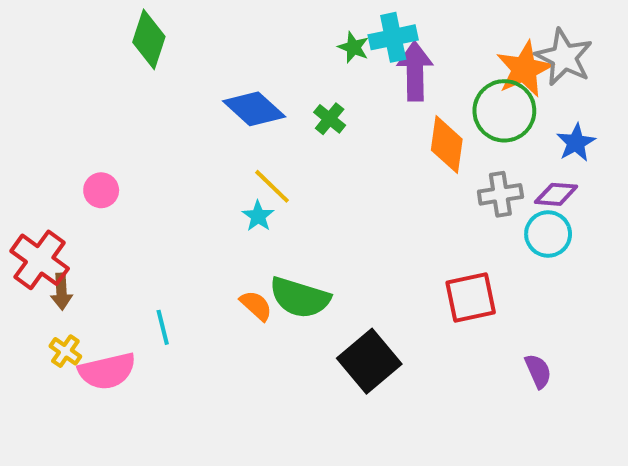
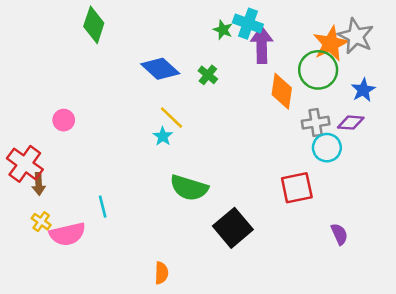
cyan cross: (393, 37) -> (248, 24), turned 32
cyan circle: (548, 234) -> (327, 148), moved
orange semicircle: (256, 306) -> (161, 273), moved, turned 50

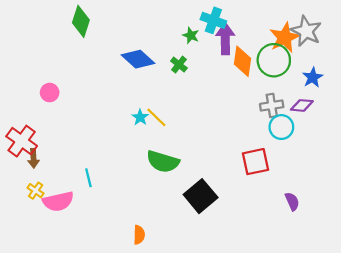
green star: (223, 30) -> (191, 35), moved
orange diamond: (282, 91) -> (243, 61), moved
yellow line: (171, 118) -> (156, 117), moved
pink circle: (64, 120) -> (50, 93), moved

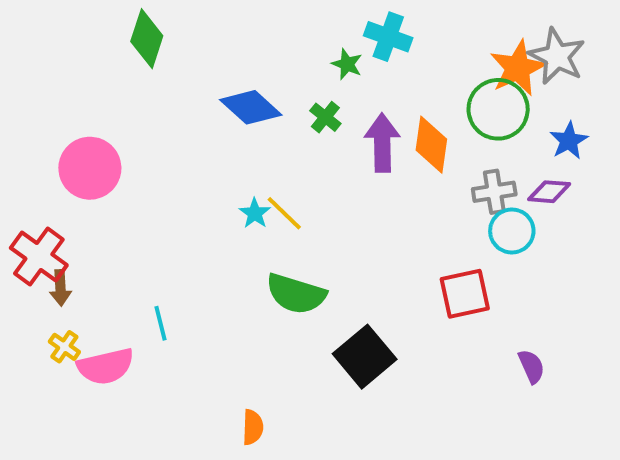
purple arrow: (225, 39) -> (382, 143), moved
orange diamond: (243, 61) -> (431, 145), moved
pink circle: (50, 93) -> (90, 168), size x1.8

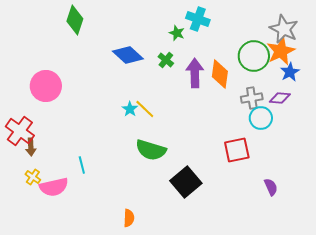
orange star: (518, 68) -> (281, 51), moved

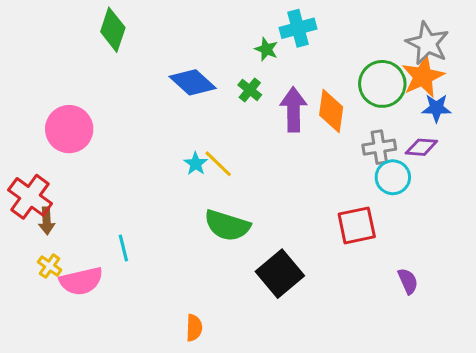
cyan cross: (198, 19) -> (298, 28), turned -35
blue star: (290, 72) -> (436, 108), turned 30

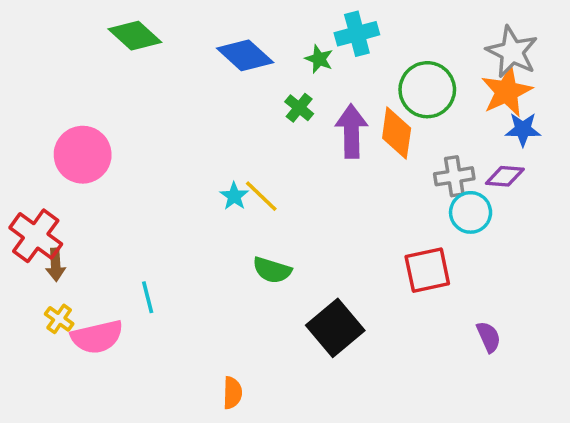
green diamond: (113, 30) -> (135, 36), turned -66
blue diamond: (193, 82) -> (245, 55), moved
green circle: (382, 84) -> (427, 90), moved
green semicircle: (227, 225) -> (272, 270), size x0.7

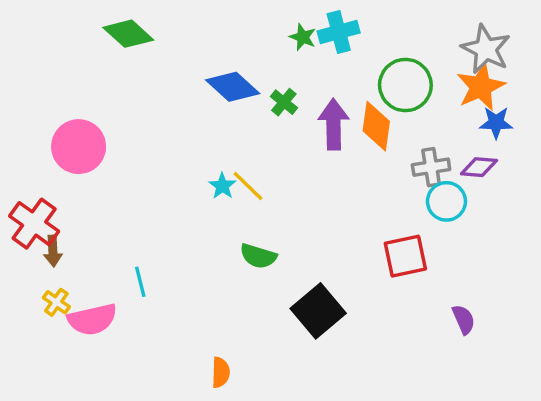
blue diamond: (245, 55) -> (233, 87), moved
green star: (319, 59) -> (303, 37), moved

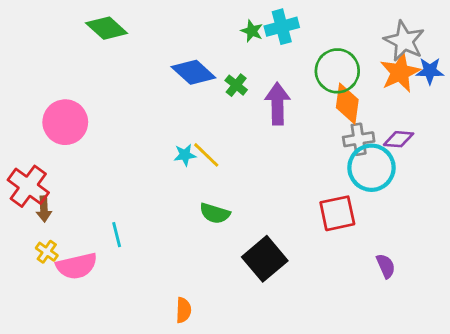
blue star: (496, 123) -> (430, 71), moved
orange diamond: (376, 126) -> (347, 104), moved
cyan star: (222, 186) -> (185, 155), turned 30
cyan circle: (446, 201) -> (371, 168), size x1.4

